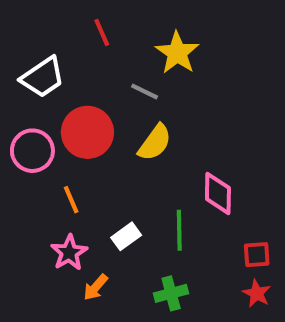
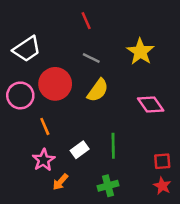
red line: (102, 32) -> (86, 21), moved
yellow star: (177, 53) -> (140, 52), moved
pink diamond: (218, 193) -> (151, 104), moved, turned -36

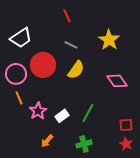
orange line: (45, 126) -> (19, 98), moved
green line: (113, 146) -> (88, 113), turned 30
pink star: (44, 160) -> (38, 111), moved

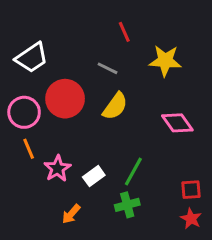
red line: (67, 16) -> (124, 32), moved
yellow star: (109, 40) -> (165, 61), turned -30
green cross: (84, 144) -> (127, 205), moved

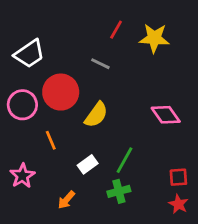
red line: (124, 32) -> (116, 30), turned 54
yellow star: (165, 61) -> (154, 38), moved
yellow semicircle: (115, 106) -> (96, 115), moved
orange line: (29, 149) -> (51, 140), moved
pink star: (57, 168) -> (22, 176), moved

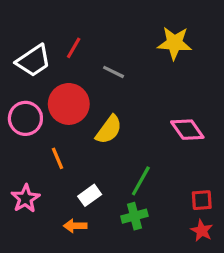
red line: (116, 30) -> (74, 48), moved
white rectangle: (88, 164) -> (90, 195), moved
orange arrow: (66, 200) -> (75, 226), turned 48

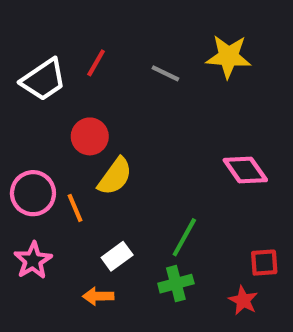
gray line: (114, 72) -> (165, 73), moved
red circle: (69, 104) -> (90, 136), size x0.7
pink circle: (25, 118) -> (33, 193), moved
yellow semicircle: (109, 130) -> (115, 176), moved
red star: (202, 231) -> (243, 300), moved

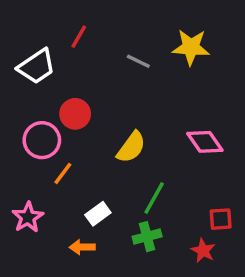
red line: (96, 63) -> (79, 37), moved
yellow semicircle: (115, 176) -> (131, 147), moved
pink circle: (33, 193) -> (42, 140), moved
orange line: (75, 208) -> (63, 173), turned 60

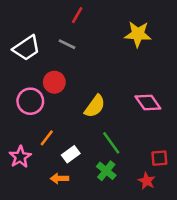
red line: (79, 37) -> (77, 15), moved
gray line: (138, 61) -> (67, 44), moved
orange line: (63, 173) -> (47, 138), moved
green line: (154, 198) -> (111, 143), turned -65
green cross: (147, 237) -> (106, 171), turned -36

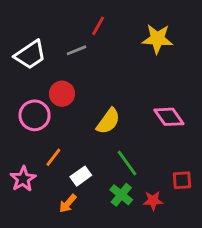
red line: (77, 15) -> (98, 26), moved
gray line: (67, 44) -> (76, 50), turned -48
orange arrow: (59, 178) -> (68, 203), turned -48
red star: (147, 181) -> (153, 201), moved, turned -30

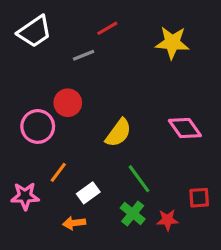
red line: (98, 26) -> (107, 28), turned 30
white trapezoid: (30, 55) -> (35, 32), moved
pink star: (23, 179) -> (25, 196), turned 30
orange arrow: (68, 203) -> (74, 223), turned 42

